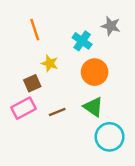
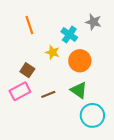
yellow star: (50, 63) -> (53, 52), moved
brown square: (32, 83) -> (27, 70), turned -32

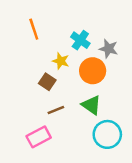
gray star: (93, 22) -> (109, 49), moved
brown square: (27, 70) -> (47, 82), moved
pink rectangle: (20, 91) -> (39, 137), moved

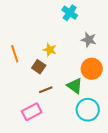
orange line: (34, 29) -> (15, 54), moved
cyan cross: (80, 40) -> (70, 13), moved
orange circle: (93, 71) -> (92, 69), moved

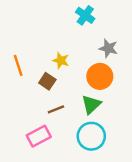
orange circle: (92, 69) -> (100, 76), moved
green triangle: (75, 86) -> (91, 104), turned 42
cyan circle: (88, 110) -> (91, 136), moved

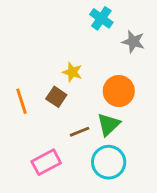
gray star: (108, 48) -> (133, 42), moved
orange line: (18, 65) -> (21, 101), moved
brown line: (56, 109) -> (80, 132), moved

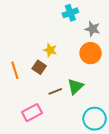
cyan cross: (101, 18) -> (70, 13), turned 35
orange circle: (119, 91) -> (91, 53), moved
cyan circle: (109, 162) -> (95, 119), moved

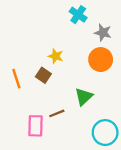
cyan cross: (70, 13) -> (78, 15), turned -35
brown line: (55, 91) -> (57, 113), moved
pink rectangle: (32, 113) -> (35, 126), turned -60

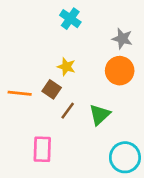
cyan cross: (78, 15) -> (70, 19), moved
orange line: (16, 79) -> (20, 93), turned -66
brown line: (57, 113) -> (68, 111), moved, turned -32

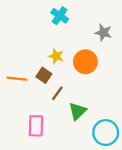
orange circle: (120, 71) -> (85, 62), moved
green triangle: (100, 115) -> (78, 111), moved

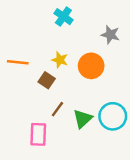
orange line: (17, 79) -> (18, 62), moved
brown line: (57, 93) -> (57, 109), moved
cyan circle: (106, 133) -> (113, 116), moved

